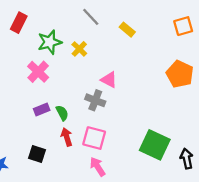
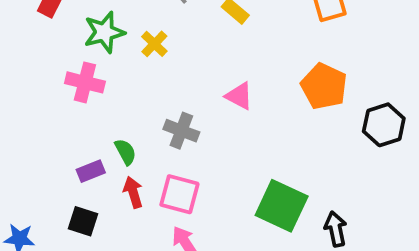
pink cross: (38, 72) -> (85, 82), turned -30
pink triangle: (109, 80) -> (239, 96), moved
purple rectangle: (42, 109) -> (91, 171), moved

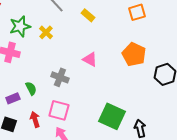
red arrow: (133, 192) -> (35, 119), moved

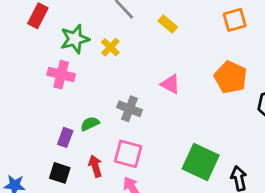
green semicircle: (31, 88) -> (90, 124), turned -88
purple rectangle: (13, 98) -> (65, 137), turned -48

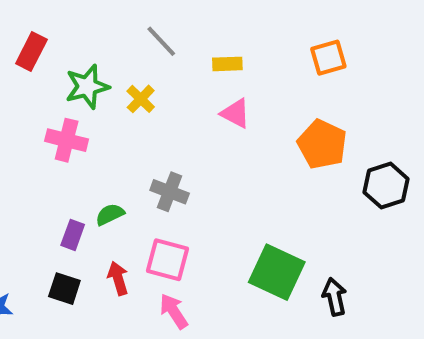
yellow rectangle: (168, 24) -> (227, 64), turned -42
pink triangle: (170, 84) -> (236, 113), moved

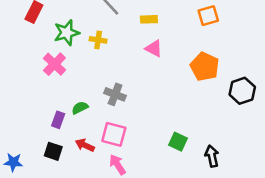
yellow cross: (141, 99) -> (98, 40), turned -35
pink cross: (67, 140) -> (54, 64), turned 30
green square: (277, 272) -> (178, 142), size x0.6
red arrow: (118, 278) -> (85, 145), turned -48

